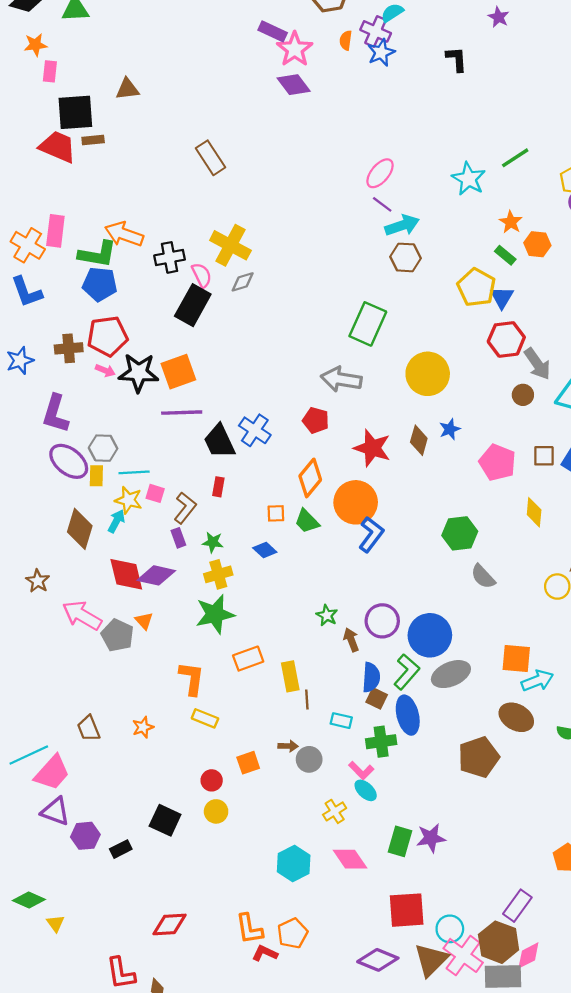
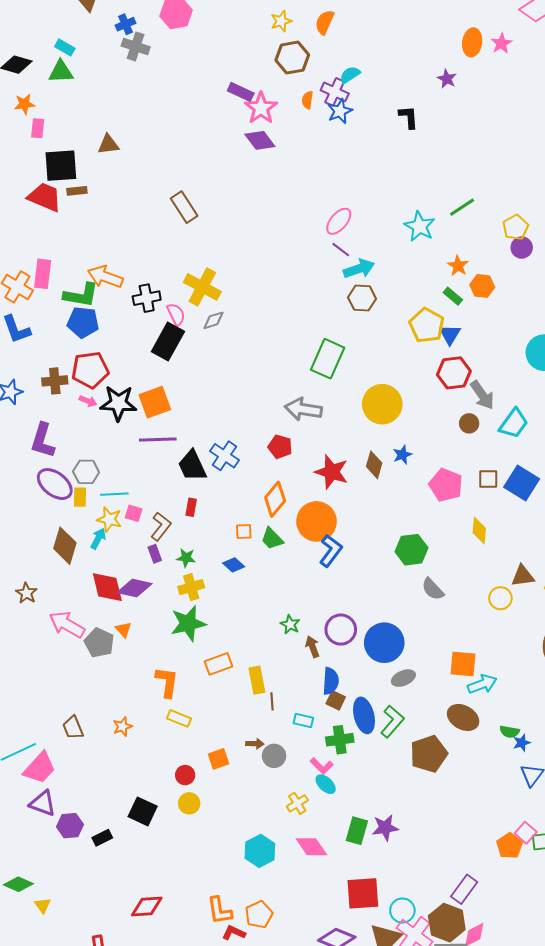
green L-shape: (407, 672) -> (392, 722), moved
gray ellipse: (451, 674) -> (403, 678), size x0.7

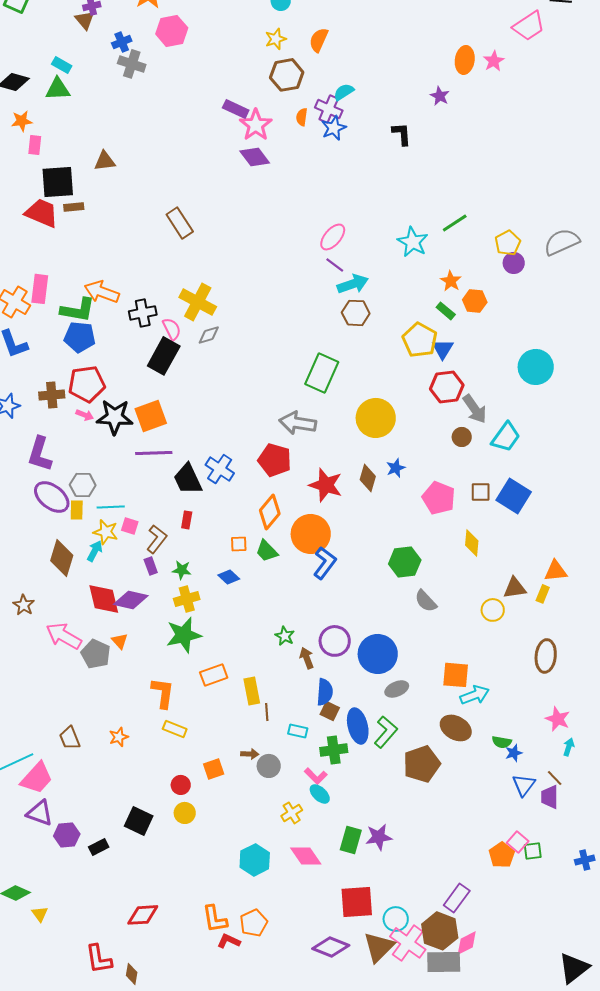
red pentagon: (280, 447) -> (275, 460), size x1.4

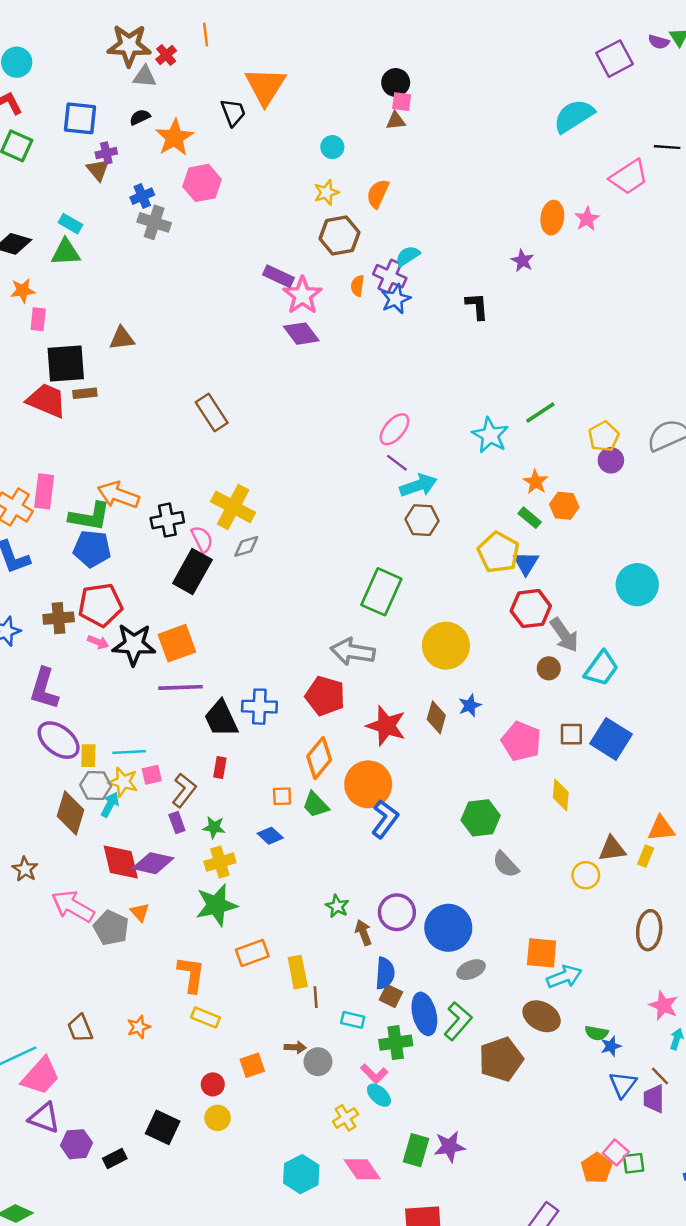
blue cross: (220, 469) -> (259, 707), turned -32
gray hexagon: (83, 485) -> (96, 786), moved
pink square: (130, 526) -> (152, 775), turned -30

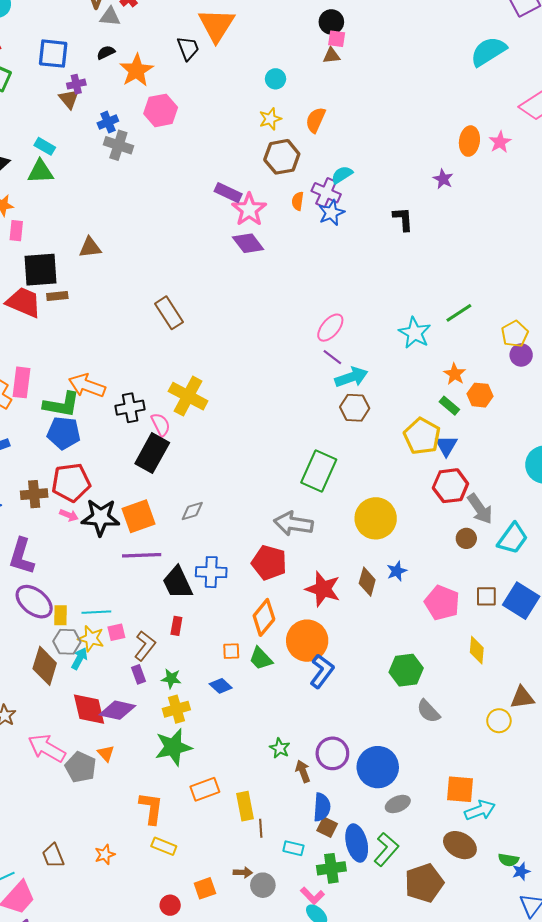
gray diamond: (246, 546) -> (192, 511), moved

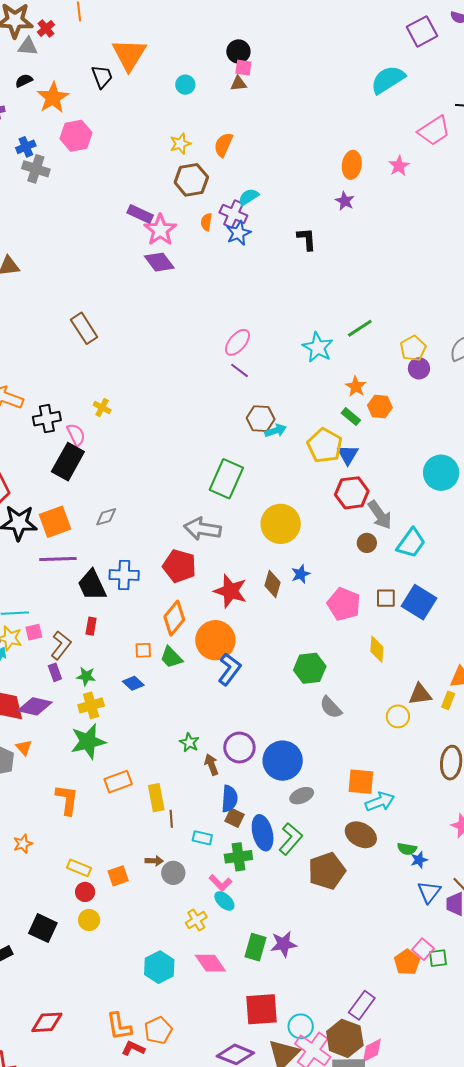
cyan circle: (276, 79) -> (185, 85), moved
orange ellipse: (469, 141) -> (352, 165), moved
cyan arrow: (351, 377) -> (276, 431), moved, size x0.7
yellow cross: (188, 396) -> (102, 408), size x0.5
yellow rectangle: (164, 846) -> (79, 868), moved

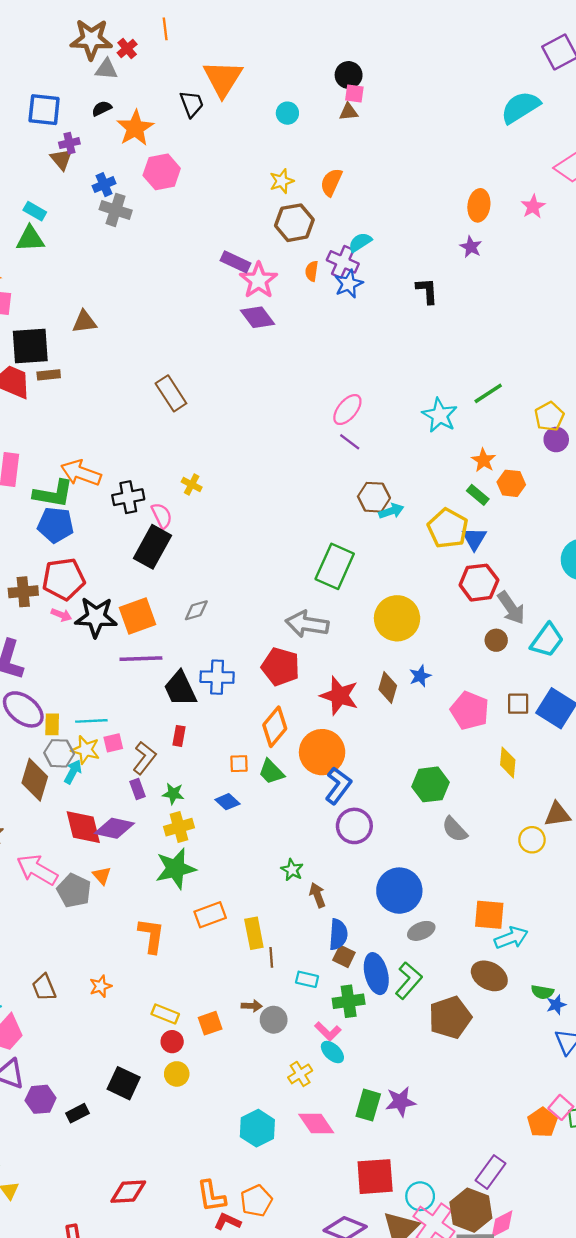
purple circle: (239, 748) -> (354, 826), moved

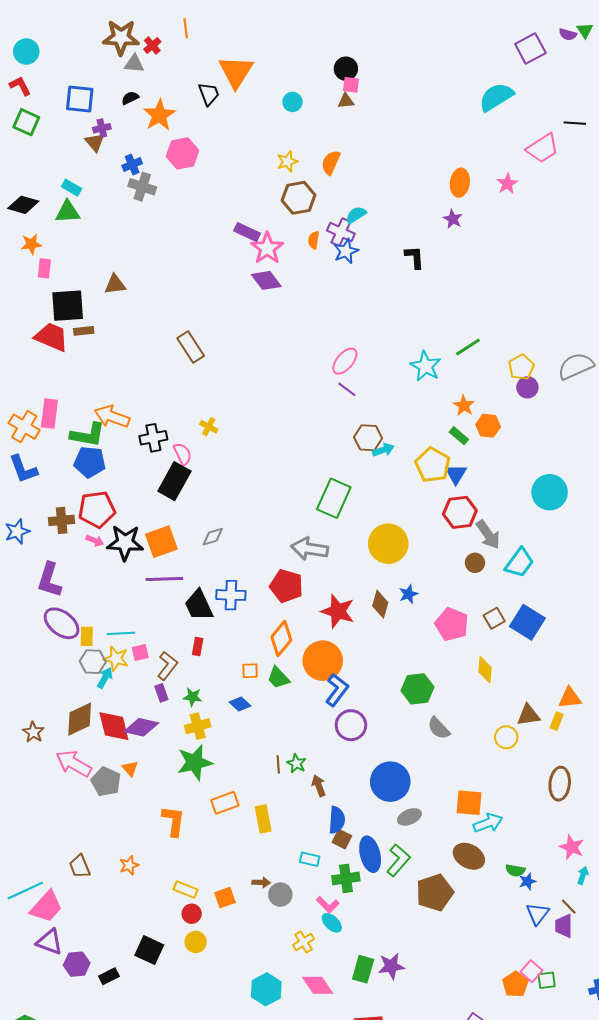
brown square: (518, 704) -> (494, 618), turned -30
brown diamond: (35, 780) -> (80, 719), moved, turned 48
brown line: (271, 957) -> (278, 764), moved

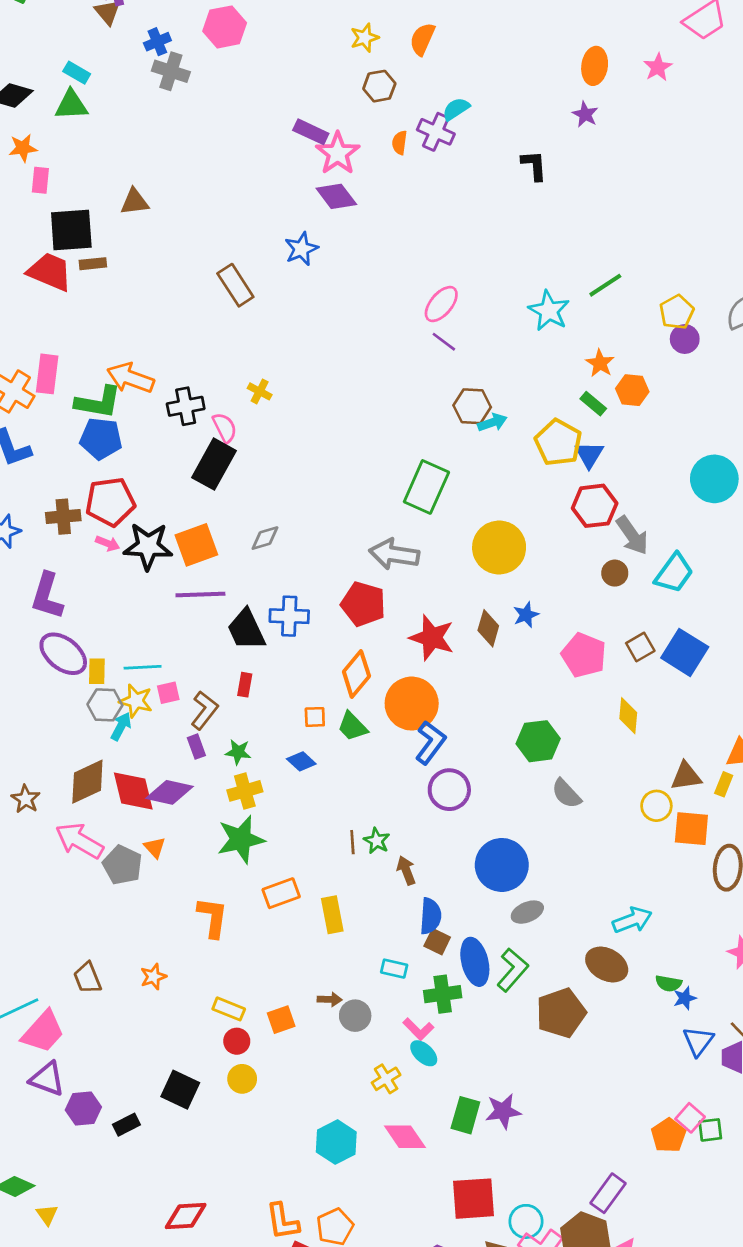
brown hexagon: (299, 198) -> (379, 86), size x0.7
blue star: (346, 251) -> (301, 249), moved
orange square: (469, 803) -> (691, 829), moved

